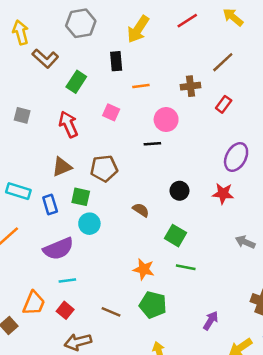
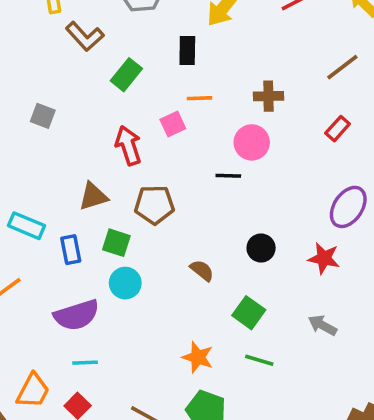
orange line: (141, 86) -> (199, 98), moved
brown cross: (190, 86) -> (268, 96), moved
pink square: (111, 112) -> (173, 124), turned 35
red arrow: (68, 124) -> (128, 145), moved
gray arrow: (245, 242) -> (322, 325), moved

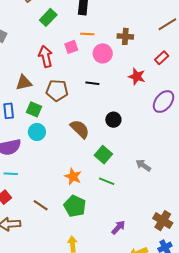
pink circle: (252, 142) -> (103, 53), moved
black line: (228, 176) -> (92, 83), moved
red star: (324, 258) -> (137, 76), moved
brown semicircle: (202, 270) -> (80, 129), size x1.5

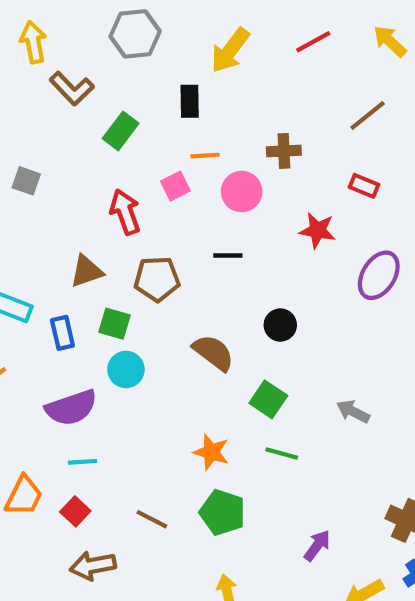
red rectangle: (162, 58) -> (364, 186), turned 72

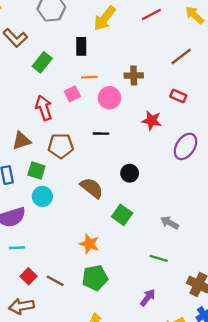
green line: (282, 454) -> (159, 258), moved
red square: (75, 511) -> (29, 276), moved
green pentagon: (222, 512) -> (95, 278), turned -30

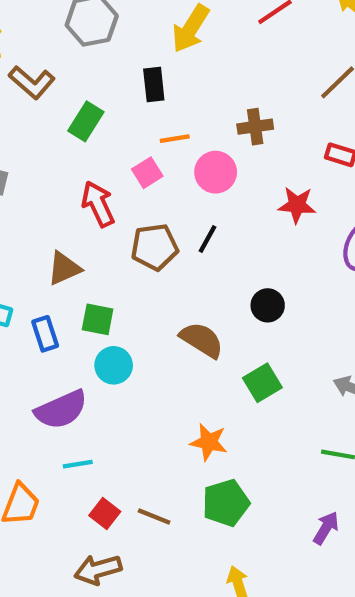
black line: (101, 134) -> (207, 239), turned -56
brown pentagon: (61, 146) -> (155, 247), moved
green square: (122, 215) -> (262, 383), turned 30

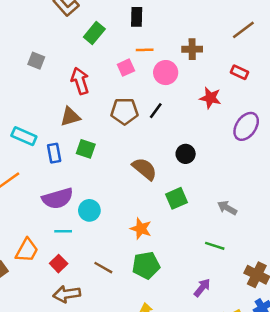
red arrow: (98, 204) -> (80, 81), moved
cyan circle: (114, 365) -> (89, 210), moved
red square: (105, 513) -> (59, 264), moved

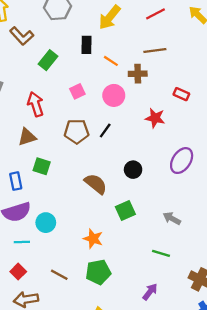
brown line: (243, 30) -> (155, 51), moved, turned 30
orange line: (145, 50) -> (111, 61), moved, turned 35
purple ellipse: (246, 126) -> (182, 161), moved
blue rectangle: (54, 153) -> (16, 181), moved

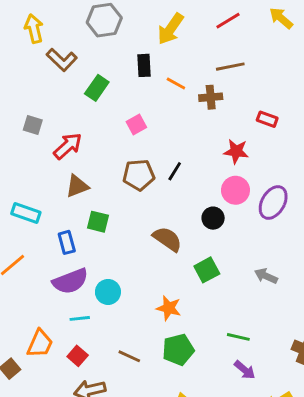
pink circle: (114, 95) -> (235, 190), moved
red arrow: (36, 104) -> (68, 146), moved, turned 70
green line: (161, 253) -> (238, 337), moved
purple arrow: (150, 292) -> (245, 370), turned 96

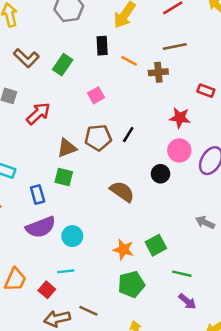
brown L-shape: (62, 60) -> (26, 58), moved
brown triangle: (77, 186) -> (67, 148), moved
green square: (207, 270) -> (156, 245), moved
cyan line: (80, 318) -> (66, 271), moved
brown line: (129, 356) -> (88, 311), moved

